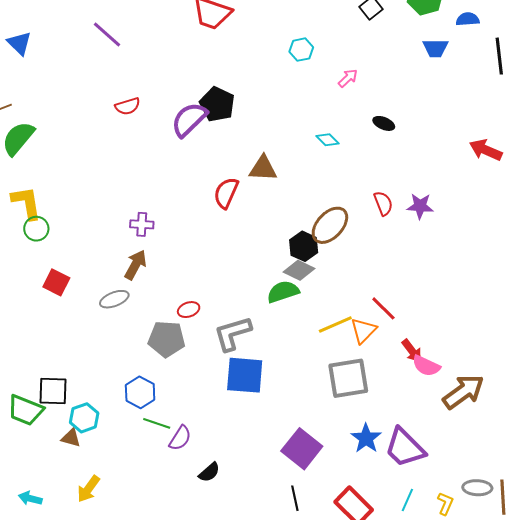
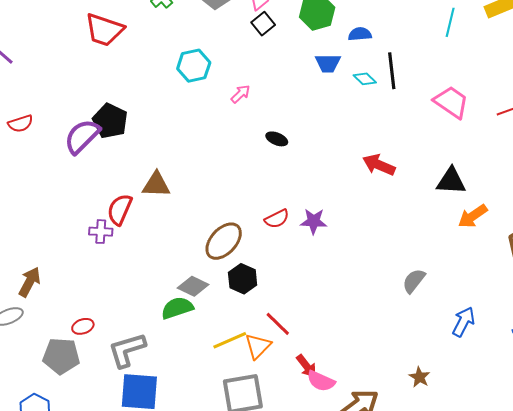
cyan hexagon: (301, 50) -> (194, 66), size x1.4
cyan diamond: (328, 140) -> (365, 79), moved
red semicircle: (383, 203) -> (277, 219), turned 85
purple cross: (142, 224) -> (101, 232), moved
black hexagon: (304, 246) -> (243, 279), moved

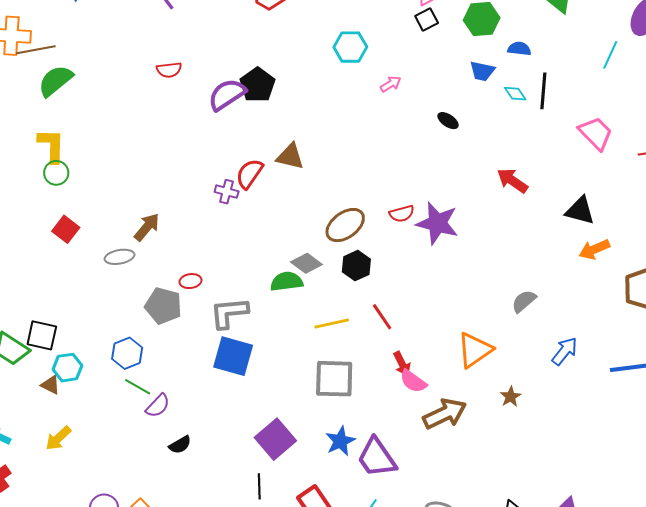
black ellipse: (277, 139) -> (448, 121), moved
purple star: (314, 221) -> (437, 223), size x1.6
orange triangle: (258, 346) -> (475, 350), moved, size x1.4

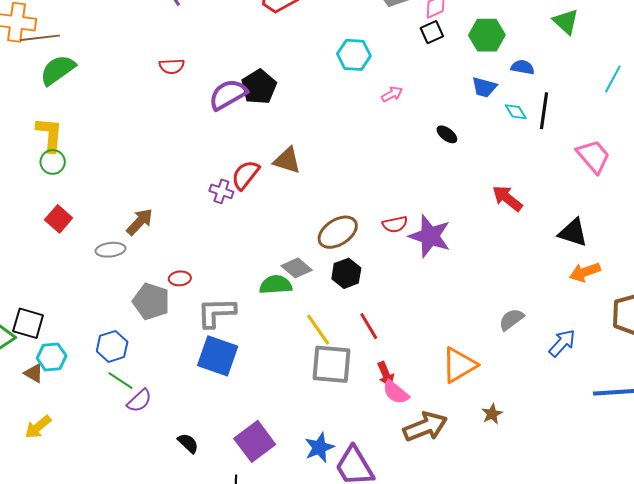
yellow line: (332, 324) -> (318, 330), turned 64
blue arrow: (565, 351) -> (562, 343), moved
gray square: (334, 379) -> (331, 364), moved
black semicircle: (180, 445) -> (188, 443), moved, turned -110

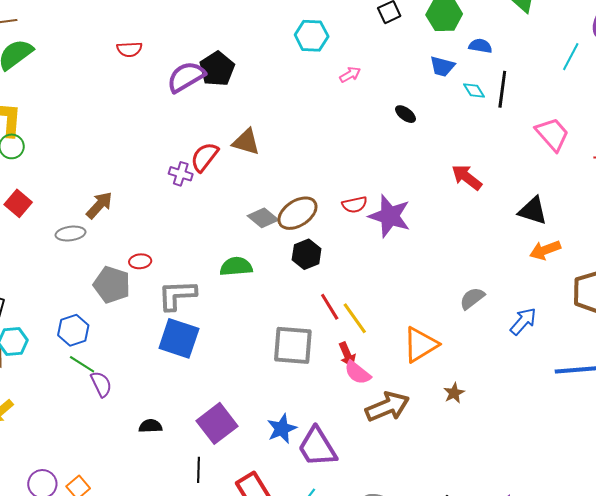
gray diamond: (297, 268) -> (263, 218), moved
yellow line: (318, 330) -> (355, 318), moved
purple semicircle: (139, 401) -> (101, 384), turned -72
black semicircle: (188, 443) -> (150, 426), turned -45

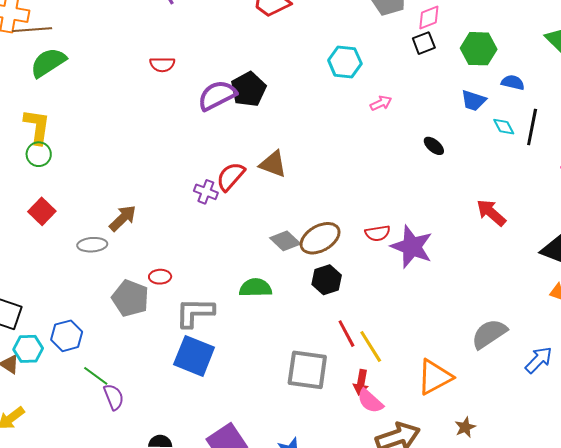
gray semicircle: (472, 298) -> (489, 334), size x1.4
blue hexagon: (73, 330) -> (67, 336), moved
red arrow: (347, 355) -> (361, 382), turned 30

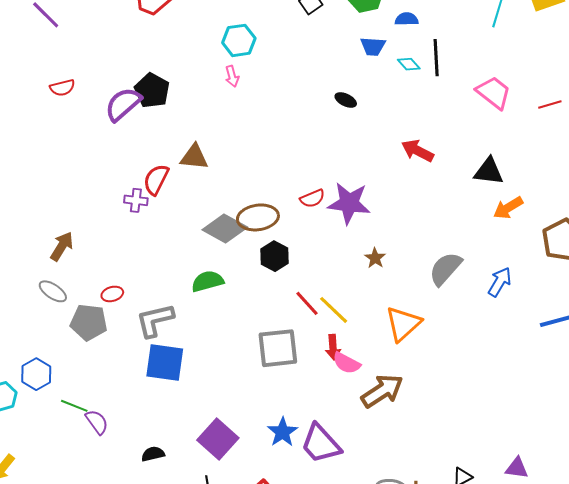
pink arrow: (381, 103) -> (232, 76), moved, turned 115
brown ellipse: (320, 238) -> (258, 217), turned 36
gray diamond: (285, 241) -> (225, 228), size x1.4
gray ellipse: (92, 245) -> (53, 291), moved, turned 52
brown star: (465, 427) -> (375, 258), moved

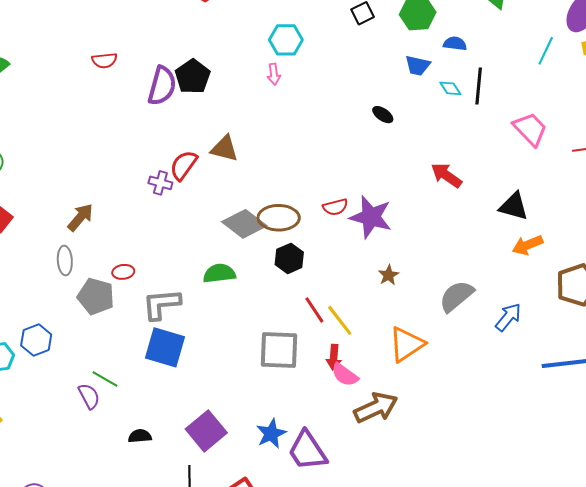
purple semicircle: (123, 104) -> (162, 86), turned 138
gray ellipse: (53, 291) -> (65, 261), turned 44
green line: (74, 406) -> (105, 379), moved

